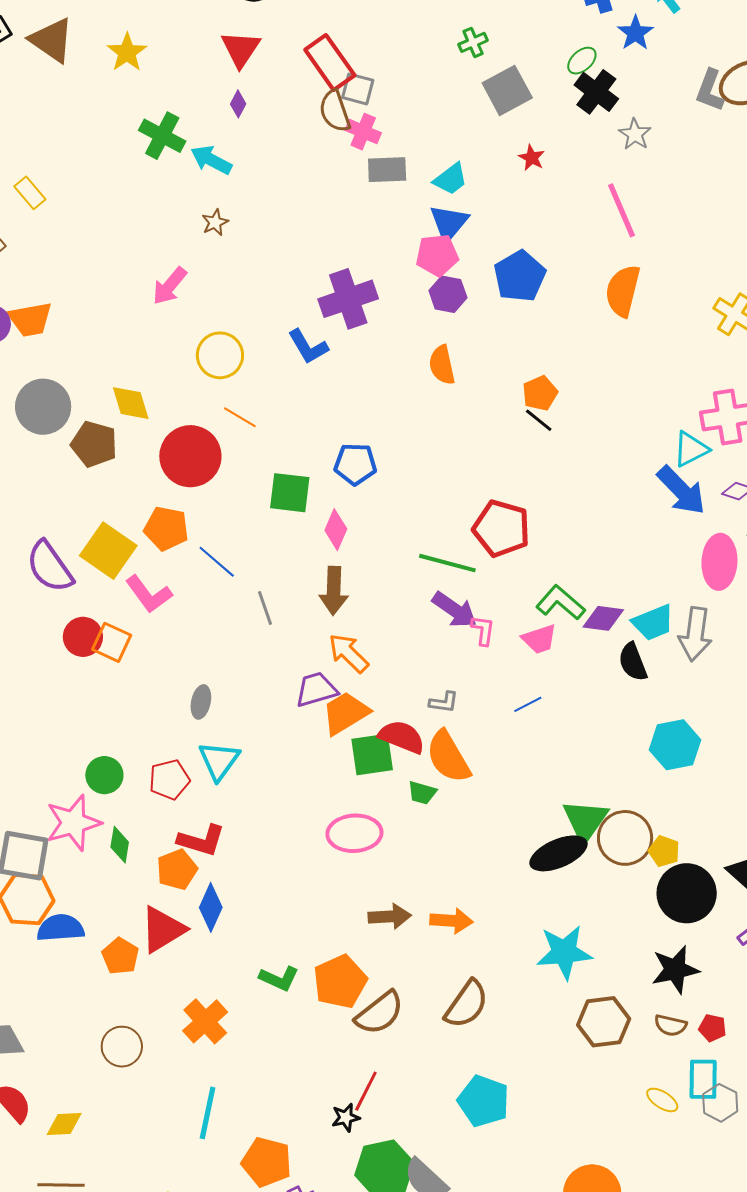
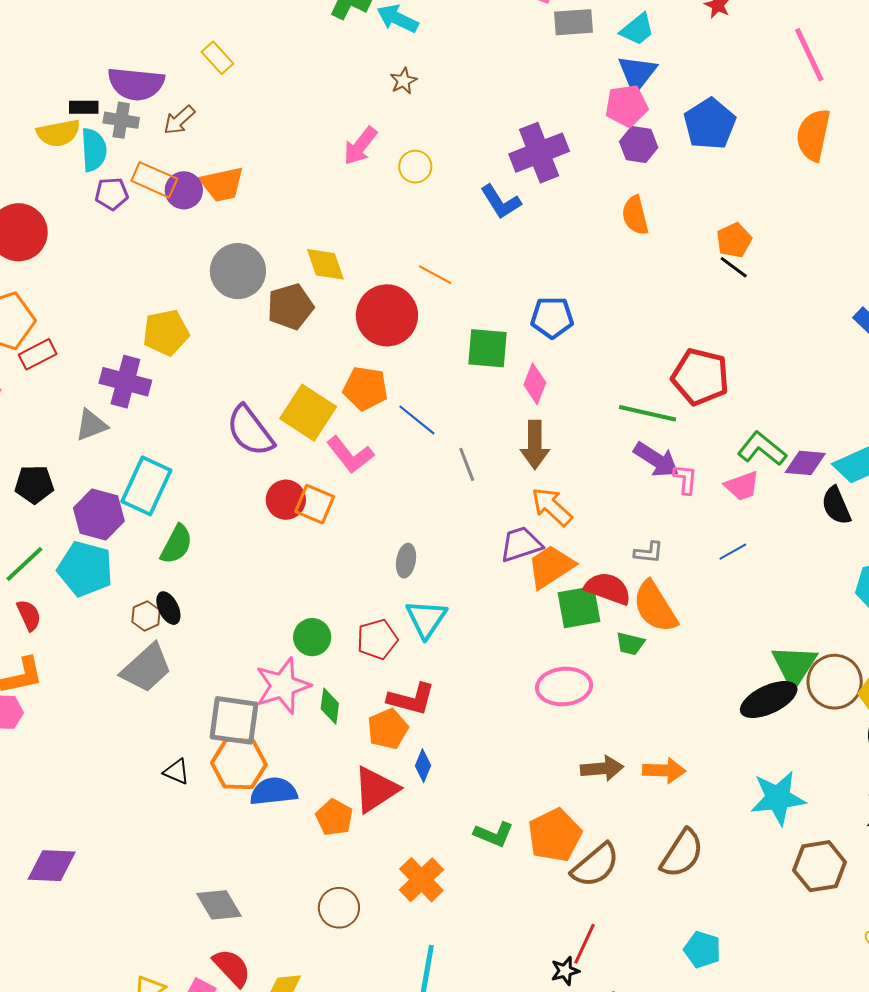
yellow circle: (220, 355) -> (415, 167), moved, size x0.7
brown pentagon: (94, 444) -> (290, 307), turned -30
blue diamond: (211, 907) -> (423, 766), size x0.7
cyan pentagon: (484, 1101) -> (702, 950), size x0.7

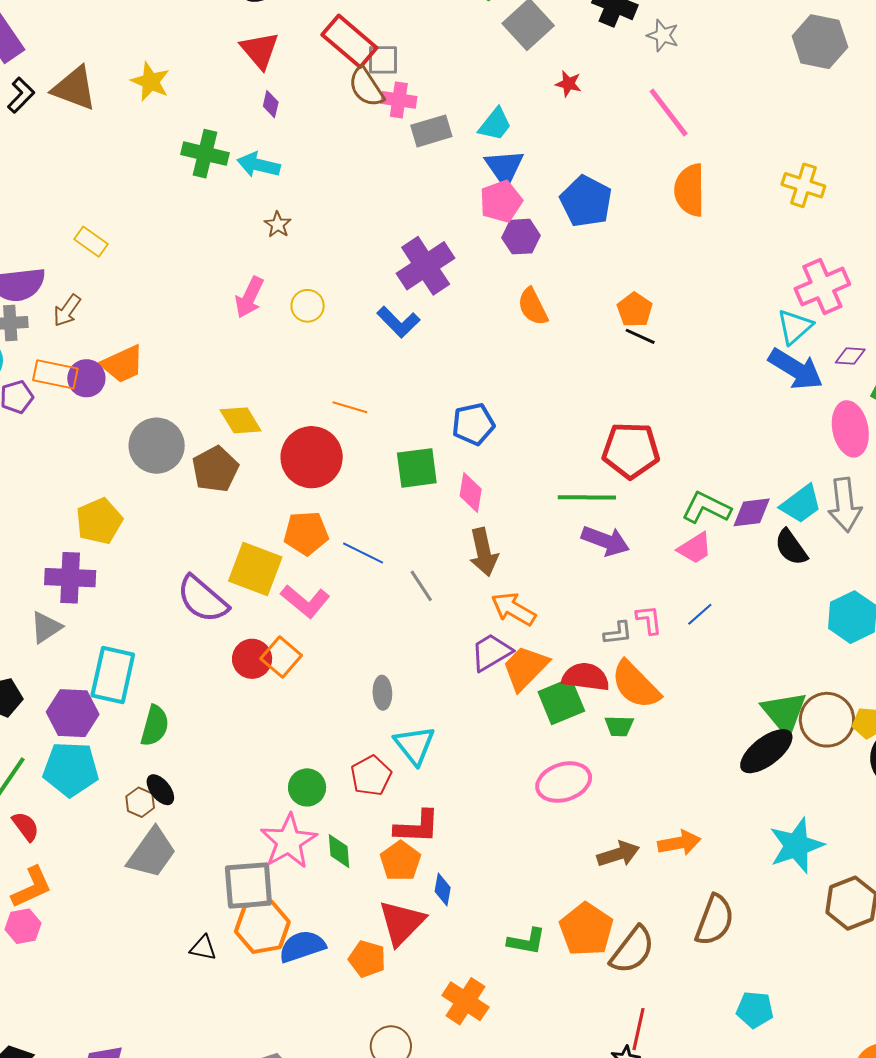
pink L-shape: (685, 479) -> (649, 620), moved
orange square: (315, 504) -> (281, 657), turned 30

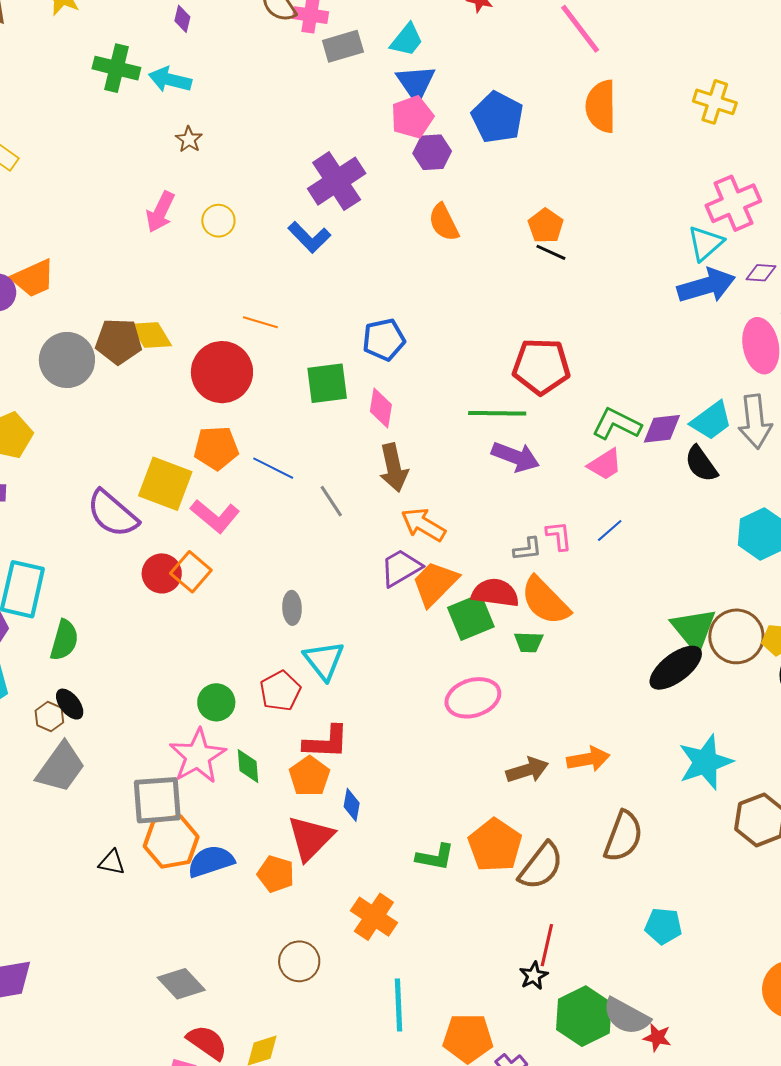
blue arrow: (796, 369) -> (706, 286), turned -48
brown pentagon: (215, 469) -> (119, 341), moved, turned 30

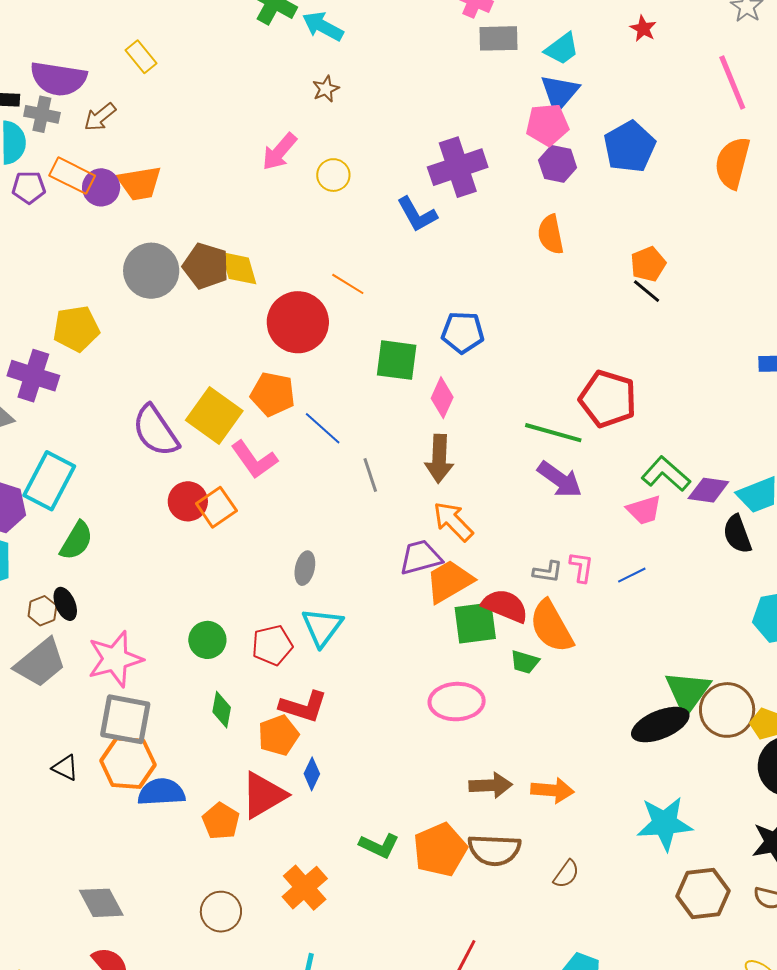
pink star: (198, 756) -> (115, 659), moved
brown semicircle: (623, 836) -> (566, 874), size x0.6
brown semicircle: (541, 866) -> (494, 850), moved, turned 40

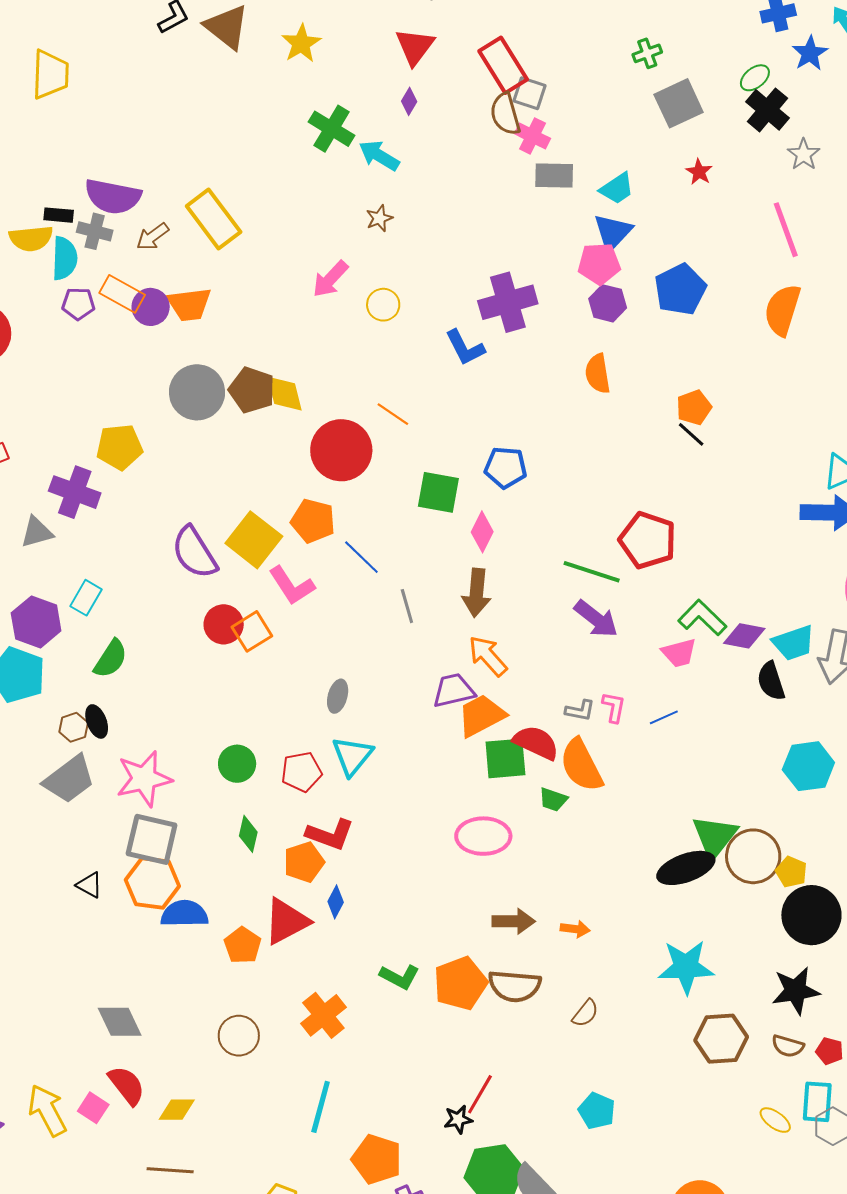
yellow rectangle: (141, 57) -> (214, 219), moved, size x1.8
cyan rectangle: (49, 481) -> (86, 598), size x0.6
orange arrow: (552, 790) -> (575, 929), size x0.7

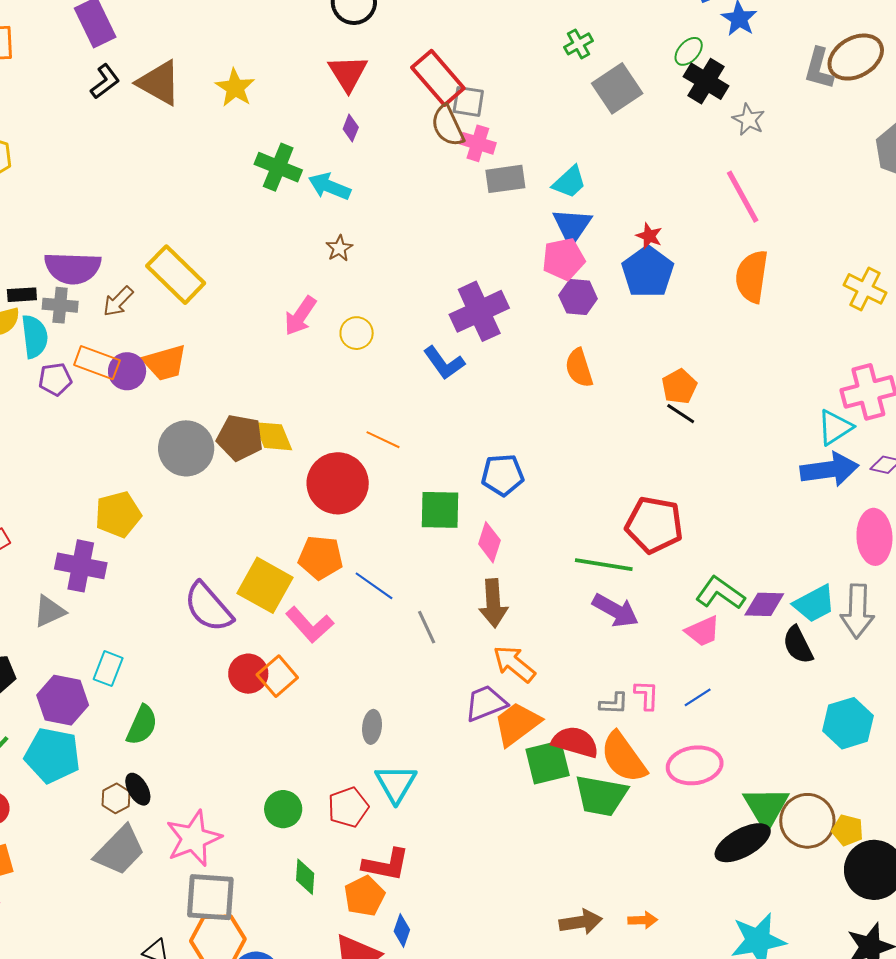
red star: (699, 172) -> (649, 236), moved
green trapezoid: (553, 800) -> (601, 796), size x1.8
pink ellipse: (483, 836) -> (695, 765), moved

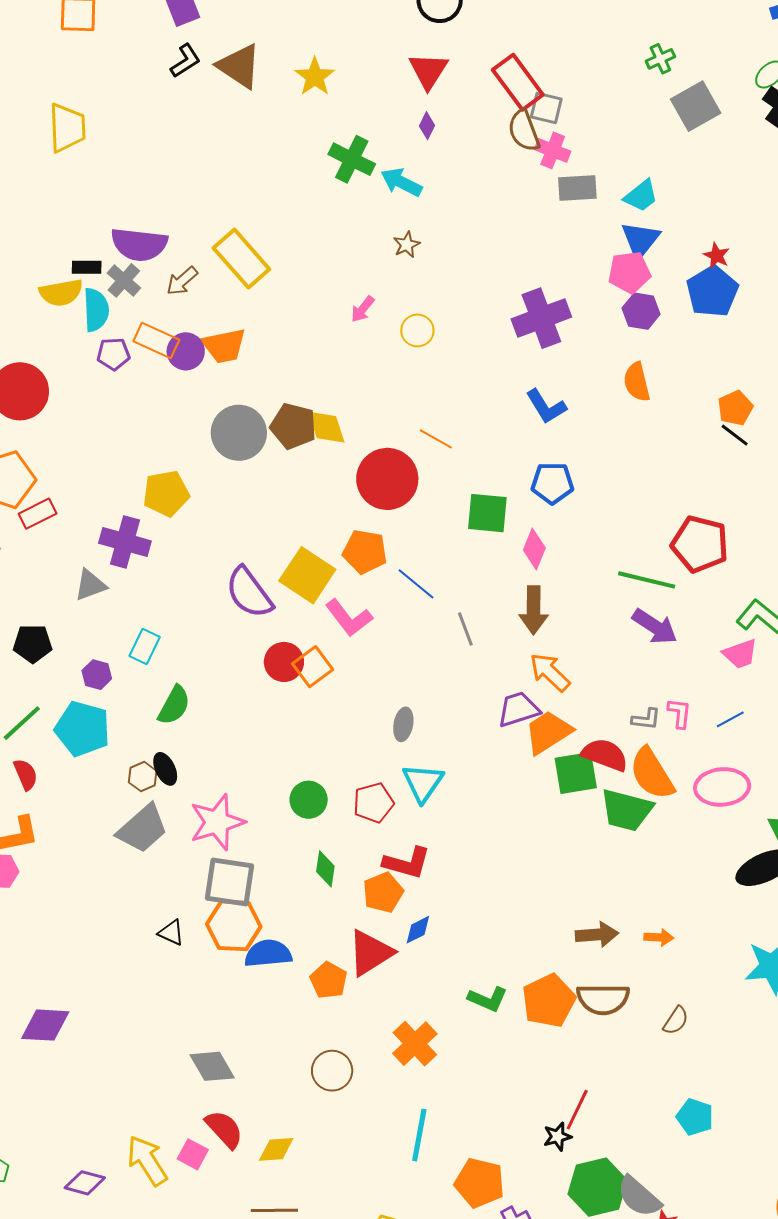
gray cross: (60, 305) -> (124, 280), turned 32
pink arrow: (300, 316) -> (363, 309), size x0.7
blue L-shape: (444, 363) -> (546, 406), moved
purple hexagon: (63, 700) -> (97, 675), size x0.6
blue diamond: (402, 930) -> (418, 930), turned 40

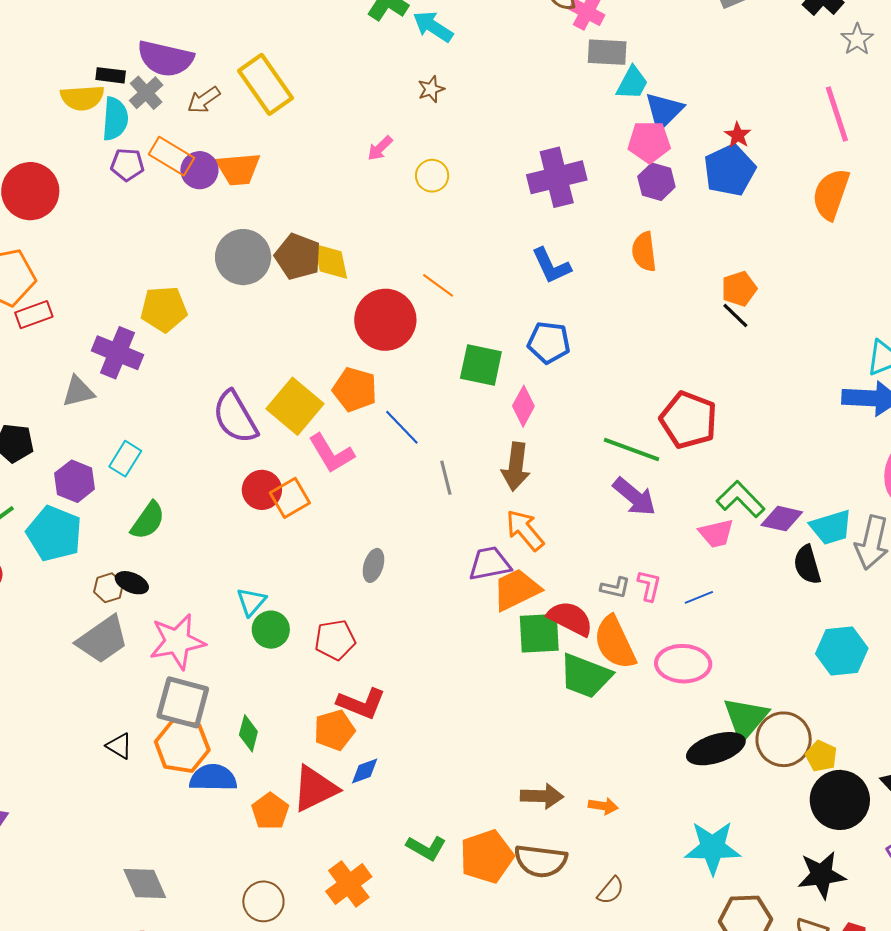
cyan trapezoid: (641, 196) -> (632, 83), moved, turned -30
purple hexagon: (97, 675) -> (75, 481), size x1.4
black ellipse: (165, 769) -> (132, 583), turned -48
cyan triangle: (423, 783) -> (251, 602), moved, size x0.7
green diamond: (325, 869) -> (248, 733), moved

